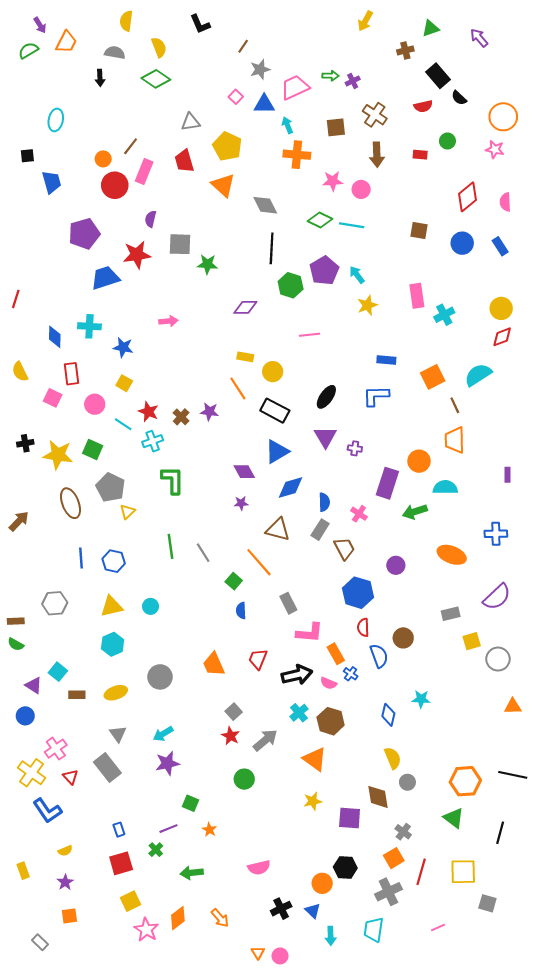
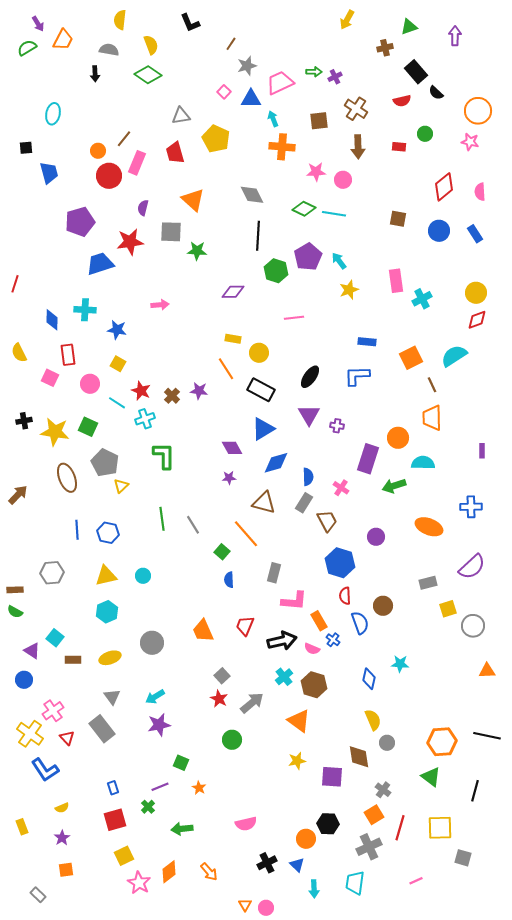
purple arrow: (479, 38) -> (455, 36), turned 42
orange triangle: (223, 185) -> (193, 200), moved
gray rectangle: (288, 603) -> (274, 573), turned 42

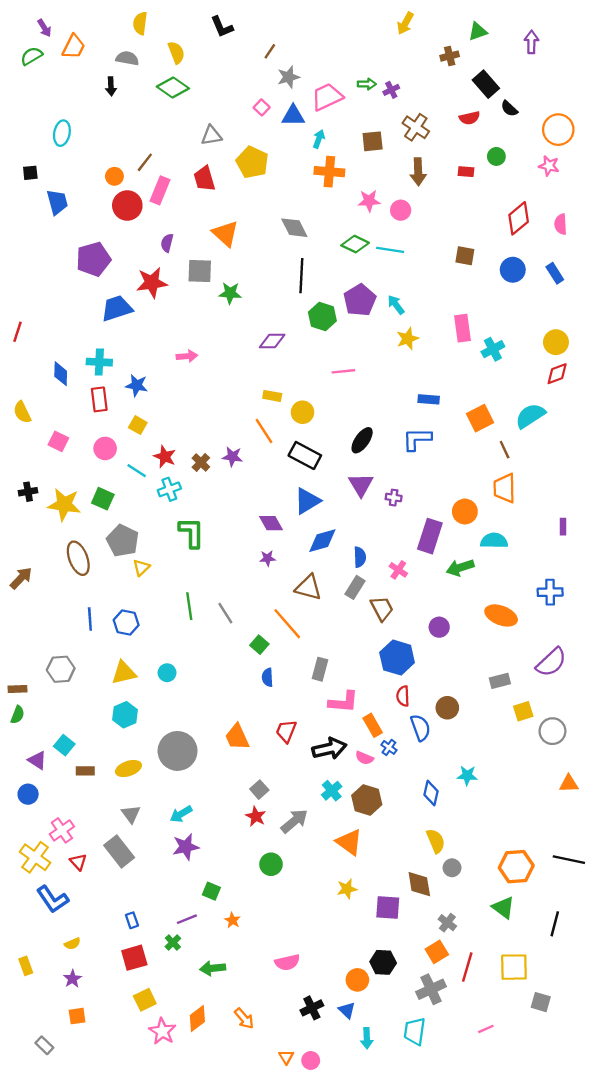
cyan arrow: (273, 119) -> (319, 139), turned 42
red rectangle: (68, 355) -> (99, 399), moved
green semicircle: (15, 612) -> (18, 715), turned -98
gray circle: (152, 643) -> (178, 751), size x1.4

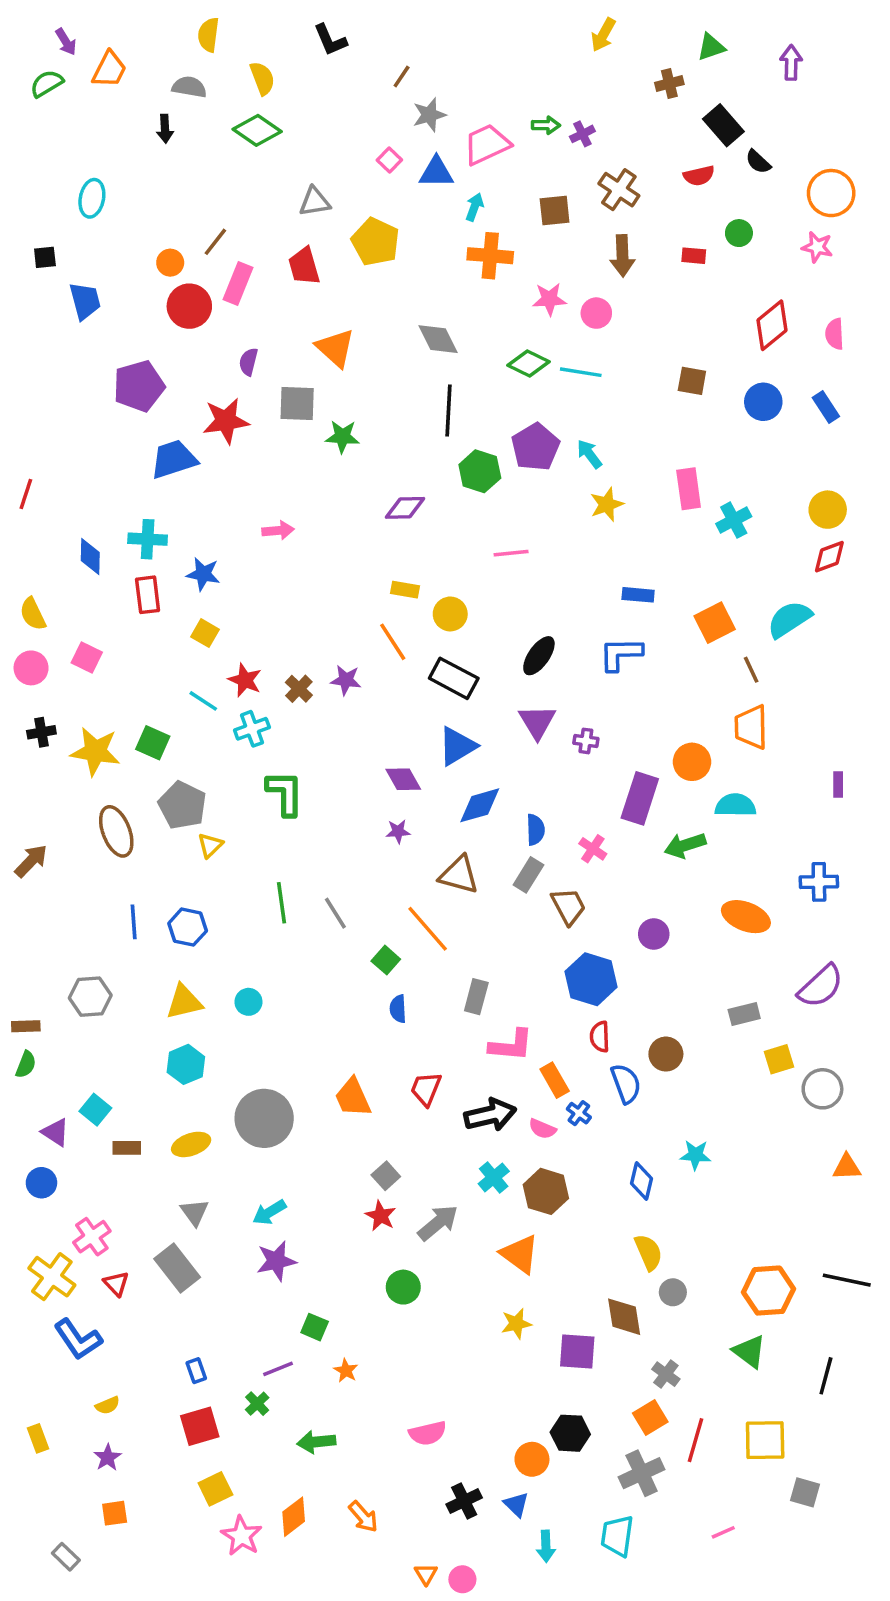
pink circle: (105, 448) -> (31, 668), moved

